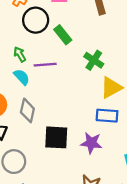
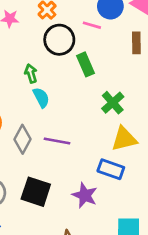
purple line: (45, 65) -> (57, 141), moved
cyan semicircle: (22, 77) -> (41, 98), moved
black square: (56, 137) -> (36, 192), moved

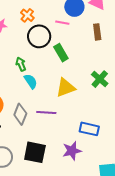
green cross: (113, 103) -> (100, 79), moved
yellow triangle: (124, 139) -> (66, 88), moved
purple star: (85, 195) -> (72, 151), turned -30

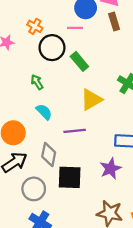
brown rectangle: (97, 32) -> (114, 22), moved
cyan semicircle: (31, 81) -> (44, 112), moved
gray diamond: (20, 114) -> (49, 155), moved

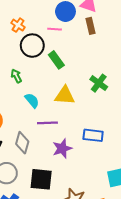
yellow triangle: (91, 100) -> (65, 95), turned 30
cyan semicircle: (44, 112) -> (32, 100), moved
purple star: (110, 169) -> (62, 148), moved
black square: (70, 177) -> (41, 179), moved

